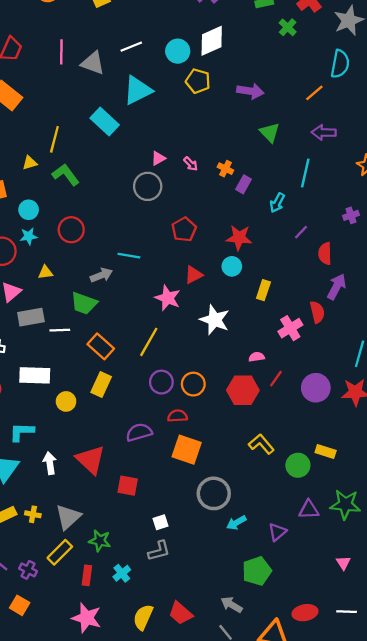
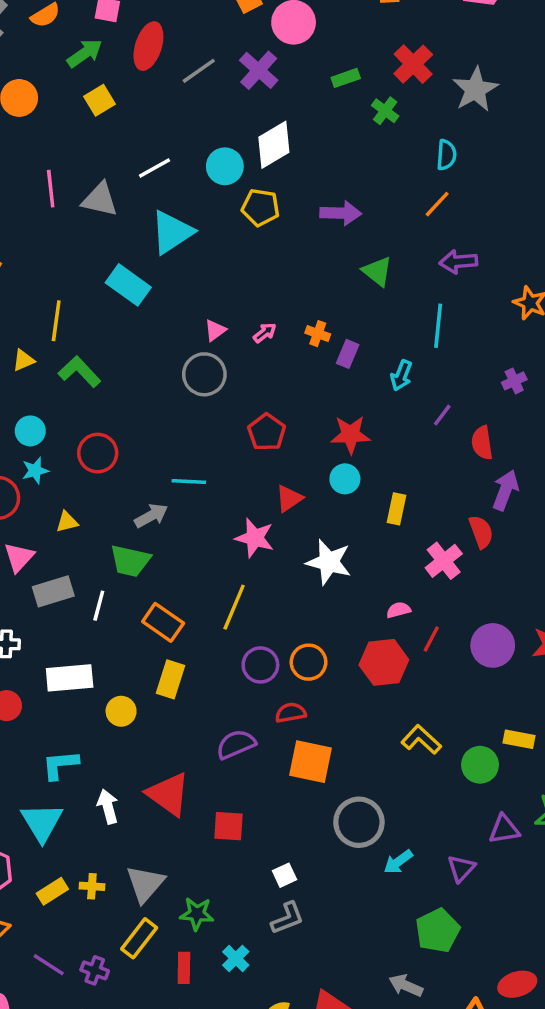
cyan semicircle: (340, 64) -> (446, 155), moved, size x0.7
pink arrow: (191, 164) -> (265, 333), turned -77
white line: (60, 330) -> (99, 606), turned -66

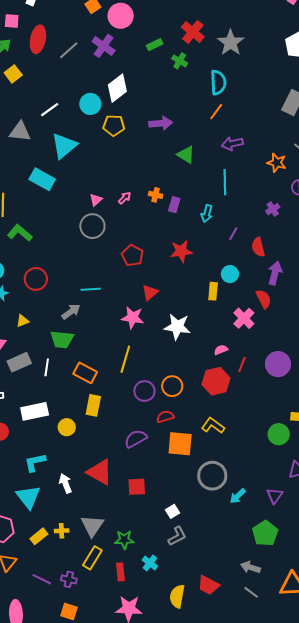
cyan semicircle: (446, 155) -> (218, 82), size x1.4
cyan circle: (345, 479) -> (230, 274), moved
yellow L-shape: (421, 740) -> (213, 426), moved

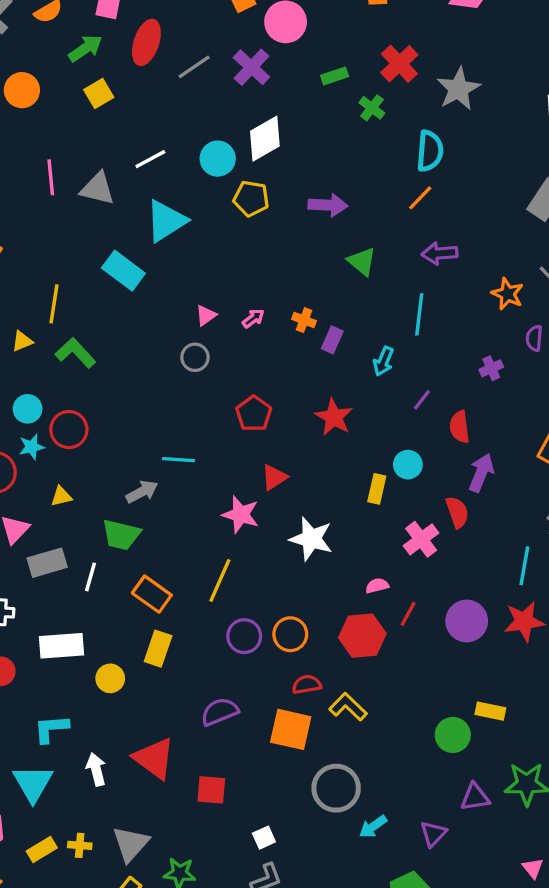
gray circle: (92, 226) -> (195, 357), size x0.7
red star: (181, 251) -> (334, 417), turned 30
red circle: (36, 279) -> (69, 430), moved
red semicircle: (165, 417) -> (307, 684), moved

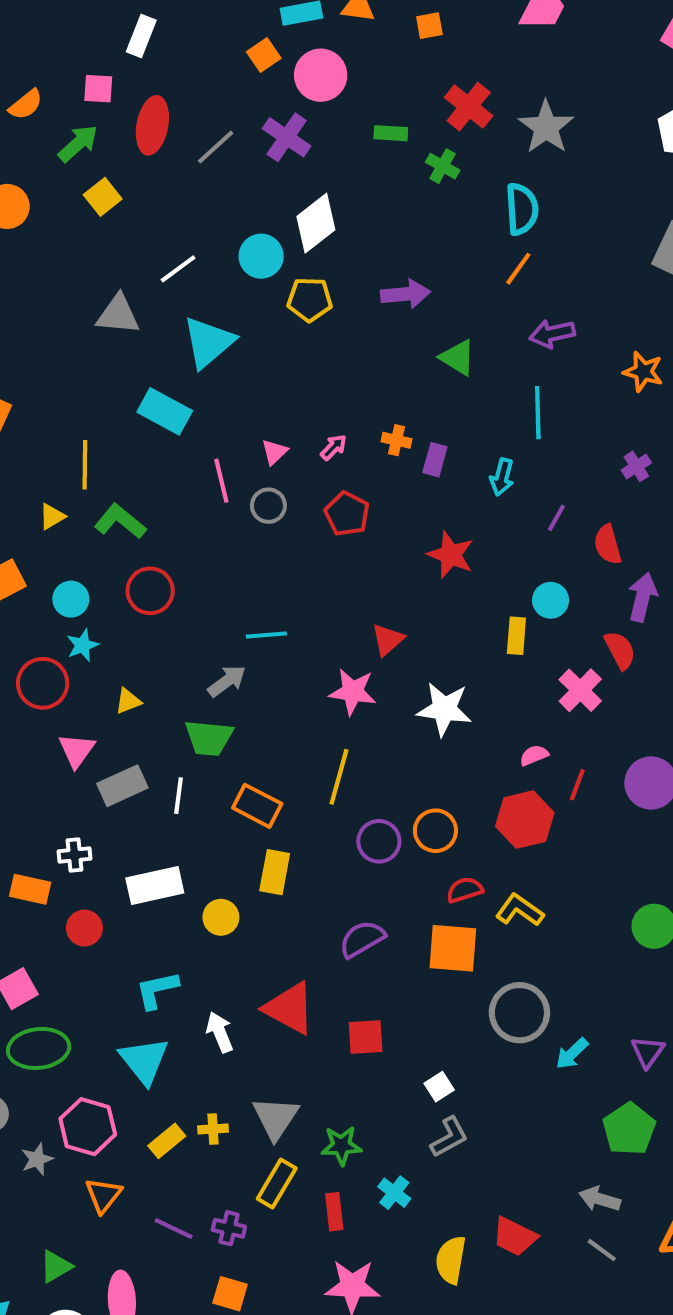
green rectangle: (335, 76) -> (391, 133), turned 30
pink line: (51, 177) -> (221, 481), moved
red pentagon: (254, 414) -> (347, 514), moved
red circle: (69, 430) -> (150, 591), moved

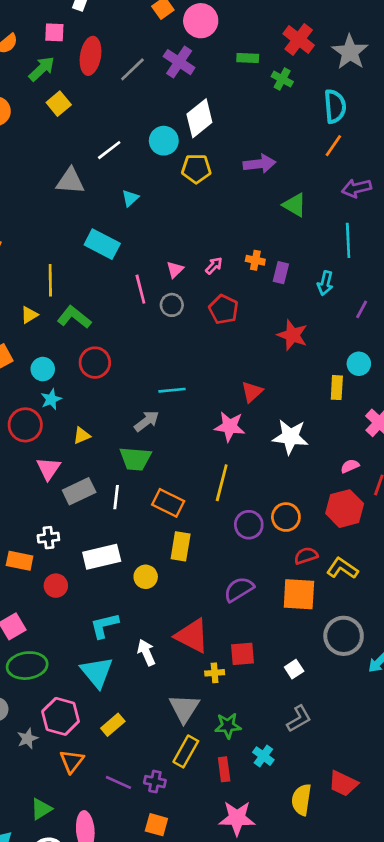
cyan triangle: (208, 342) -> (130, 198), size x0.5
white square: (439, 1087) -> (294, 669), moved
yellow cross: (213, 1129) -> (215, 673), moved

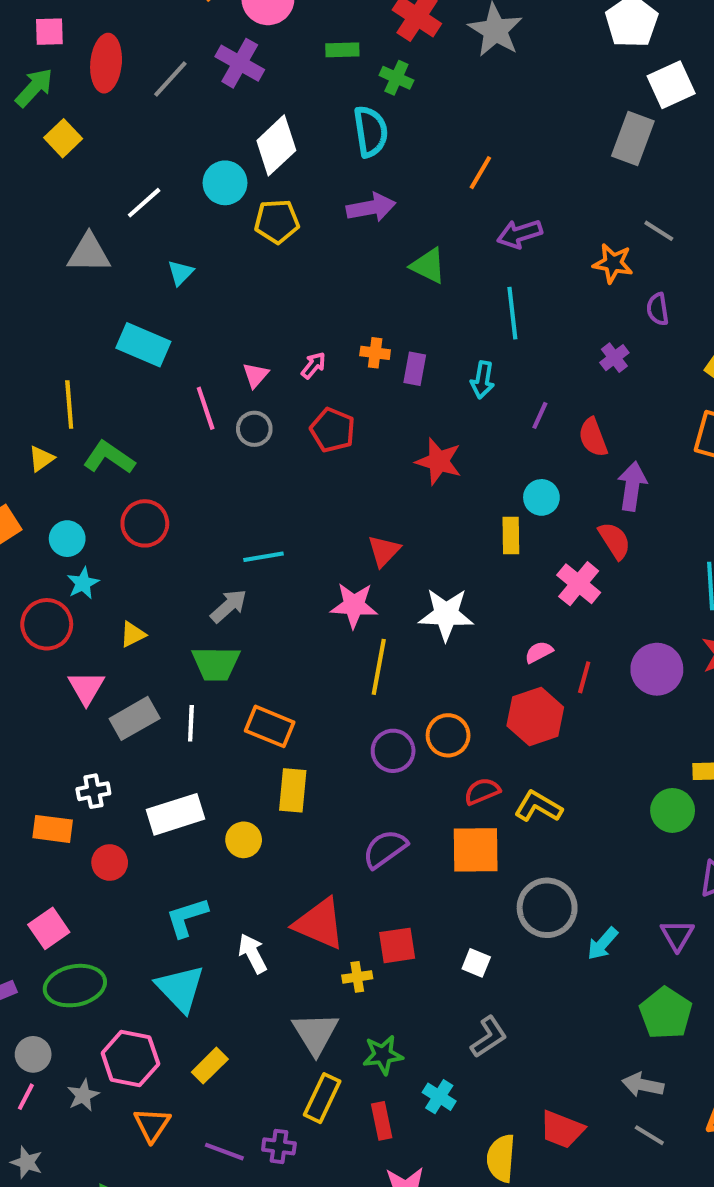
cyan semicircle: (335, 106) -> (371, 131), moved
yellow line: (222, 483) -> (379, 667), moved
white square: (294, 669) -> (476, 963), turned -30

